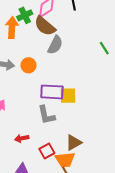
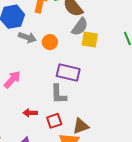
yellow square: (68, 96) -> (90, 39), moved
red square: (47, 151) -> (54, 121), moved

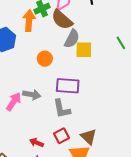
gray arrow: (27, 37) -> (32, 95), moved
red arrow: (30, 113) -> (37, 143), moved, turned 32
brown triangle: (81, 126) -> (89, 137), turned -48

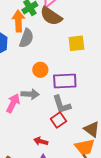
gray semicircle: (72, 39) -> (26, 38), moved
orange circle: (45, 59) -> (40, 70), moved
red square: (62, 136) -> (58, 120), moved

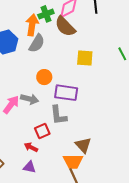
red square: (58, 120) -> (42, 131), moved

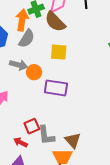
yellow square: (85, 58) -> (59, 52), moved
gray arrow: (30, 99) -> (19, 65), moved
gray L-shape: (58, 115) -> (46, 135), moved

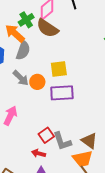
orange arrow: (22, 20) -> (15, 33), turned -45
yellow square: (59, 52) -> (59, 69), moved
gray arrow: (19, 65) -> (21, 78), turned 42

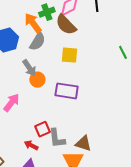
yellow square: (59, 69) -> (70, 55), moved
orange circle: (37, 82) -> (37, 80), moved
brown triangle: (89, 141) -> (83, 143), turned -30

